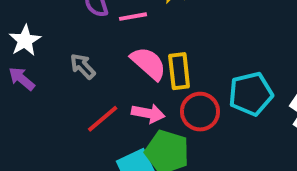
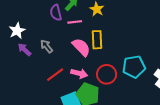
yellow rectangle: (179, 71) -> (97, 40), moved
purple arrow: (22, 79) -> (25, 50), moved

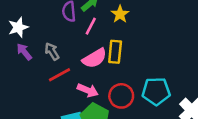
pink line: (75, 22) -> (91, 26), turned -64
pink semicircle: (81, 47) -> (95, 58), turned 96
red line: (55, 75) -> (59, 75), moved

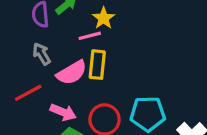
pink line: (91, 26) -> (90, 36), moved, turned 48
gray arrow: (52, 51) -> (42, 54), moved

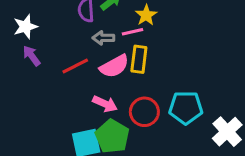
gray arrow: (42, 54) -> (103, 38), moved, turned -60
red line: (28, 93) -> (75, 66), moved

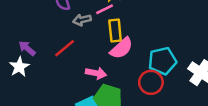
white star: (25, 27) -> (19, 67), moved
pink semicircle: (114, 66) -> (121, 48), moved
red circle: (144, 112) -> (151, 82), moved

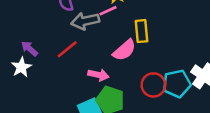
gray arrow: (82, 20) -> (85, 21), size x1.5
yellow rectangle: (115, 31) -> (142, 31), moved
cyan pentagon: (162, 61) -> (177, 84), moved

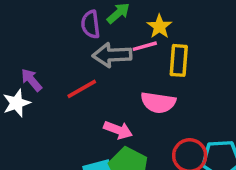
yellow rectangle: (142, 31) -> (179, 60), moved
pink semicircle: (124, 50) -> (158, 103), turned 40

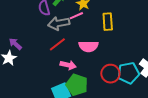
yellow rectangle: (179, 60) -> (108, 22), moved
red line: (82, 89) -> (57, 44), moved

